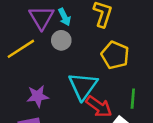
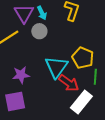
yellow pentagon: (115, 55) -> (83, 58), moved

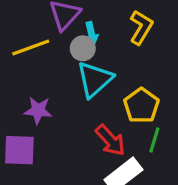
cyan arrow: (42, 13) -> (91, 33), moved
cyan triangle: (56, 67) -> (95, 79), moved

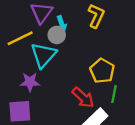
cyan triangle: (95, 79) -> (43, 55), moved

